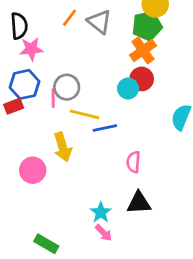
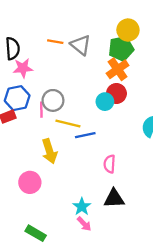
orange line: (69, 18) -> (55, 42), turned 63
pink circle: (33, 170) -> (30, 182), moved

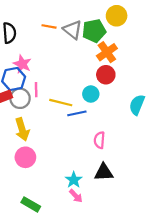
green pentagon: (121, 48) -> (94, 31), moved
pink star: (23, 68) -> (22, 64), moved, turned 30
gray circle: (53, 100) -> (20, 98), moved
cyan circle: (105, 102) -> (91, 94), moved
yellow arrow: (49, 151) -> (22, 129), moved

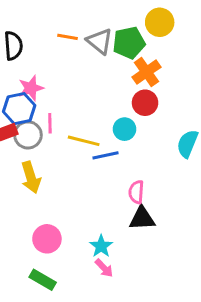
pink star: (22, 64) -> (31, 88), turned 30
pink circle: (25, 157) -> (47, 239), moved
black triangle: (104, 172) -> (142, 218), moved

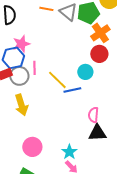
yellow line: (84, 141) -> (57, 80), turned 30

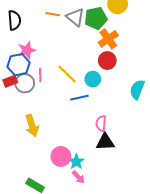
yellow line: (57, 80) -> (67, 74), moved
yellow arrow: (21, 105) -> (32, 126), moved
pink circle: (32, 147) -> (61, 156), moved

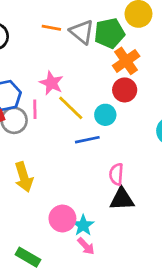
pink star: (27, 50) -> (51, 83), moved, turned -30

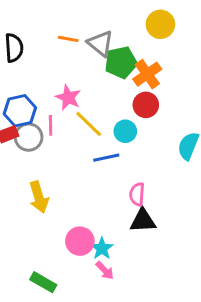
green pentagon: (109, 33) -> (121, 62), moved

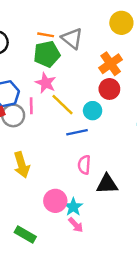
green pentagon: (121, 62) -> (47, 54), moved
pink semicircle: (137, 194) -> (84, 165), moved

